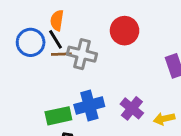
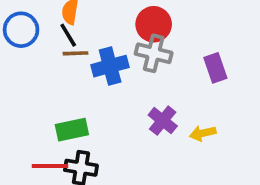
blue circle: (31, 42) -> (21, 30), moved
gray cross: (82, 54) -> (154, 53), moved
blue cross: (89, 105) -> (110, 66), moved

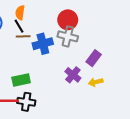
purple rectangle: (215, 68) -> (94, 58), moved, turned 56

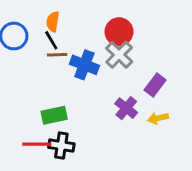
gray cross: (68, 36) -> (119, 55), turned 30
blue cross: (43, 44) -> (84, 65), turned 36

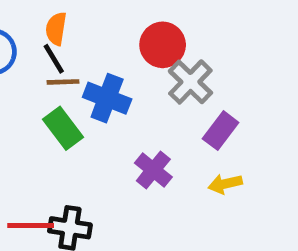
gray cross: (119, 55) -> (190, 82), moved
purple cross: (126, 108) -> (153, 170), moved
green rectangle: (54, 115) -> (63, 128), moved, turned 65

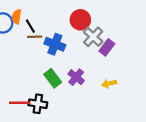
orange semicircle: (56, 29) -> (17, 17), moved
green rectangle: (63, 128) -> (53, 78), moved
purple rectangle: (221, 131) -> (107, 47), moved

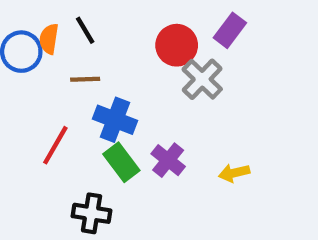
black line: (30, 26) -> (85, 30), moved
blue cross: (55, 44) -> (115, 120), moved
purple rectangle: (107, 47) -> (230, 30), moved
red line: (20, 103) -> (55, 145), moved, turned -60

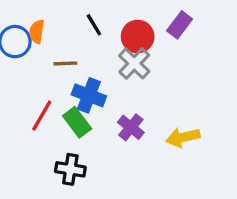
black line: (85, 30) -> (94, 25), moved
gray cross: (202, 79) -> (134, 63), moved
green rectangle: (121, 162) -> (77, 122), moved
yellow arrow: (234, 173) -> (183, 137), size x1.4

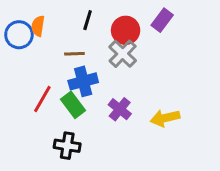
black line: (94, 25) -> (88, 20), turned 48
brown line: (65, 63) -> (74, 54), moved
blue cross: (89, 95) -> (83, 81), turned -36

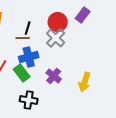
black line: (88, 20) -> (28, 28), moved
yellow arrow: (165, 118) -> (85, 82), turned -60
black cross: (67, 146) -> (29, 100), moved

